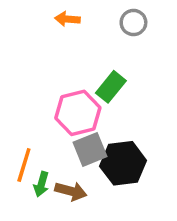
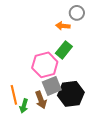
orange arrow: (67, 19) -> (63, 26), moved
orange line: (24, 165) -> (14, 95), turned -30
brown arrow: (71, 191) -> (41, 100), moved, turned 54

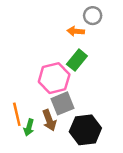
black hexagon: (71, 94) -> (85, 130), moved

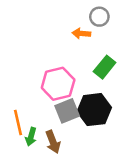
green rectangle: (77, 60) -> (105, 67), moved
brown arrow: (49, 120) -> (53, 142), moved
black hexagon: (85, 130) -> (94, 110), moved

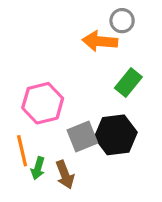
orange arrow: (81, 33) -> (100, 41), size x1.5
pink hexagon: (58, 84) -> (43, 103), moved

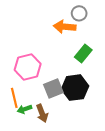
green arrow: (38, 168) -> (25, 109), turned 56

